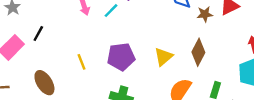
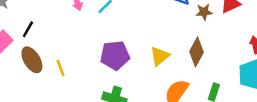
yellow line: (81, 62) -> (61, 68), moved
brown ellipse: (44, 83) -> (32, 60), moved

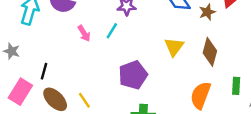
yellow triangle: (160, 56) -> (174, 47), moved

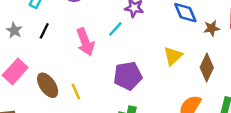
pink arrow: (84, 33) -> (85, 42), moved, size x1.6
black line: (44, 71) -> (44, 31), moved

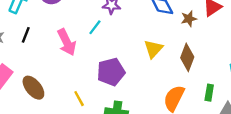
yellow line: (76, 91) -> (79, 99), moved

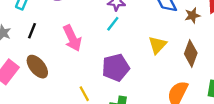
cyan line: (95, 27) -> (113, 24), moved
brown ellipse: (33, 88) -> (37, 67), moved

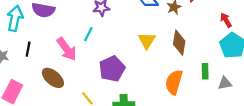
cyan line: (113, 24) -> (88, 34), moved
brown ellipse: (37, 67) -> (53, 78), moved

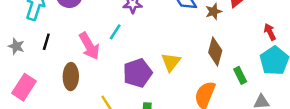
yellow triangle: (147, 41) -> (171, 62), moved
green rectangle: (205, 71) -> (240, 75), moved, turned -32
brown ellipse: (53, 78) -> (71, 77), turned 45

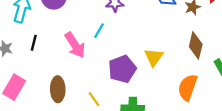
brown ellipse: (71, 77) -> (58, 89), moved

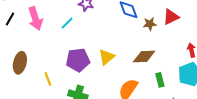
pink arrow: (75, 45) -> (35, 19), moved
brown diamond: (196, 45) -> (144, 56), turned 60

